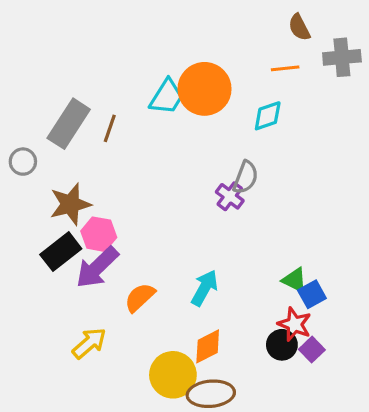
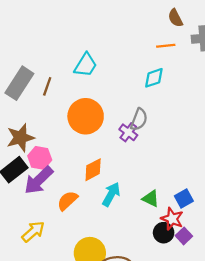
orange circle: (205, 89) -> (86, 116), moved
green triangle: (295, 280) -> (151, 199), moved
orange diamond: (208, 346) -> (93, 170), moved

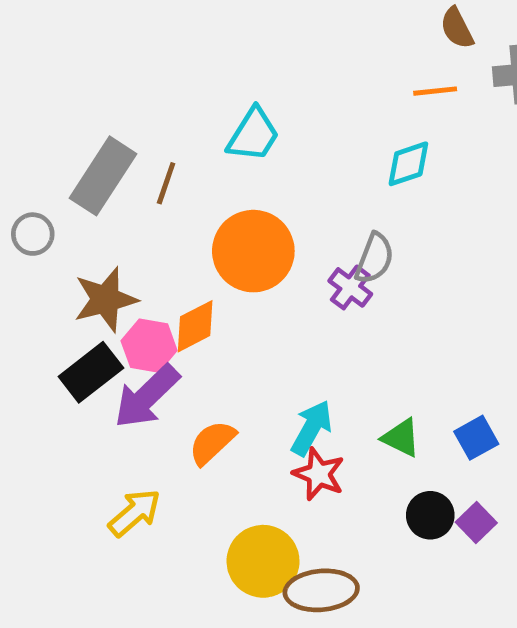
orange diamond: (93, 170) -> (195, 326), moved
red star: (172, 219) -> (319, 474), moved

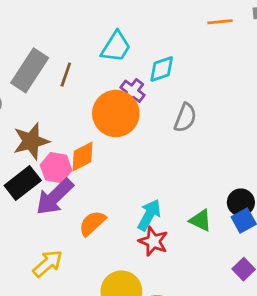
cyan diamond: (408, 164) -> (162, 69), moved
purple cross: (350, 287) -> (132, 91), moved
black circle: (430, 515) -> (241, 202), moved

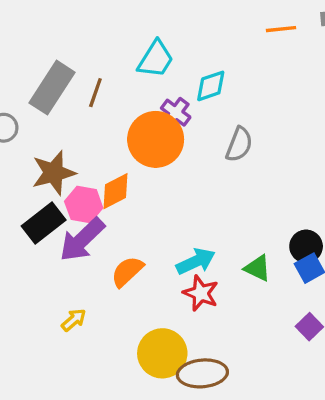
cyan arrow: (149, 215) -> (196, 261), turned 36
yellow arrow: (48, 264) -> (74, 320), size x0.7

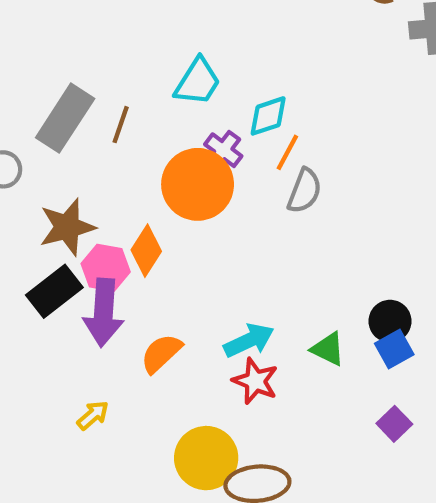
orange line: (281, 29) -> (287, 152), moved, turned -56
orange diamond: (115, 191) -> (146, 251), turned -30
purple arrow: (82, 240) -> (104, 313), turned -42

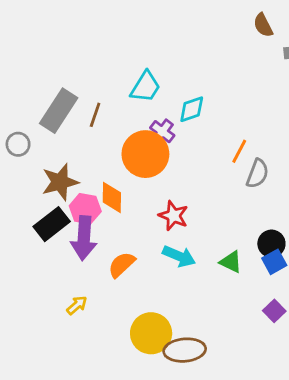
orange line: (287, 152) -> (239, 151), moved
gray semicircle: (304, 191) -> (257, 174), moved
orange diamond: (146, 251) -> (112, 197), turned -32
cyan arrow: (249, 340) -> (179, 256), turned 48
red star: (255, 381) -> (173, 216), moved

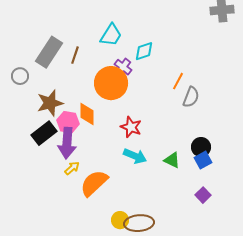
orange semicircle: (122, 265) -> (94, 183), moved, size x1.4
yellow arrow: (77, 305) -> (72, 168), moved
yellow circle: (151, 333) -> (120, 220), moved, size x0.6

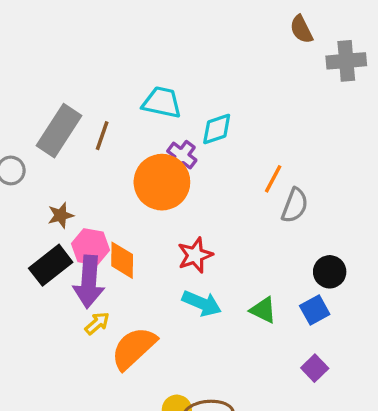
cyan trapezoid: (111, 35) -> (162, 102), turned -110
brown star: (50, 103) -> (61, 215), size x0.6
orange diamond: (87, 114) -> (122, 260), moved
red star: (131, 127) -> (195, 255), turned 30
black circle: (201, 147) -> (330, 272), moved

